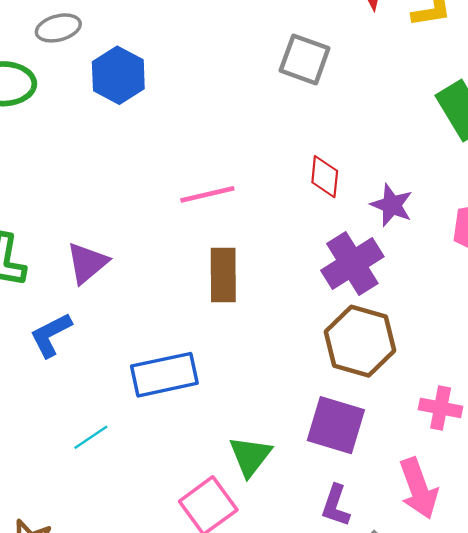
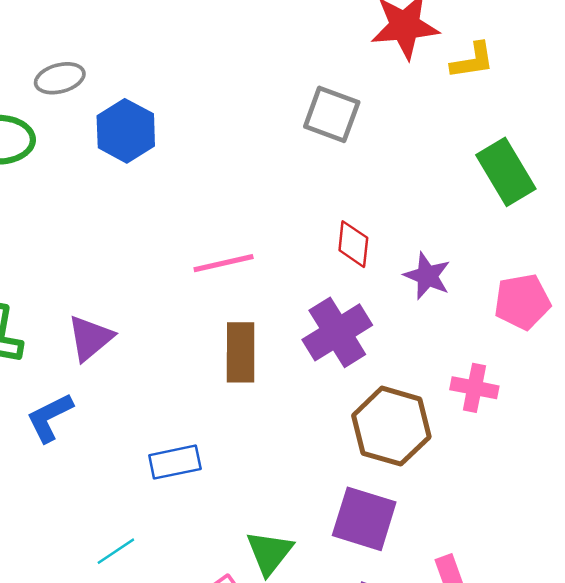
purple cross: (352, 263) -> (337, 332), moved
blue rectangle: (164, 375) -> (175, 462), size x0.7
pink cross: (441, 408) -> (474, 388), moved
cyan line: (91, 437) -> (116, 551), moved

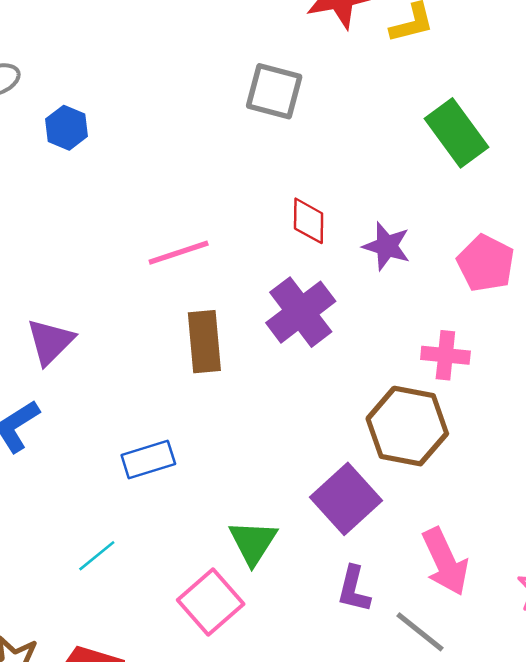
blue hexagon: (126, 131) -> (67, 128), size x0.7
pink pentagon: (522, 302) -> (486, 263), turned -30
brown hexagon: (391, 426) -> (407, 426), moved
purple square: (364, 519) -> (346, 499), turned 36

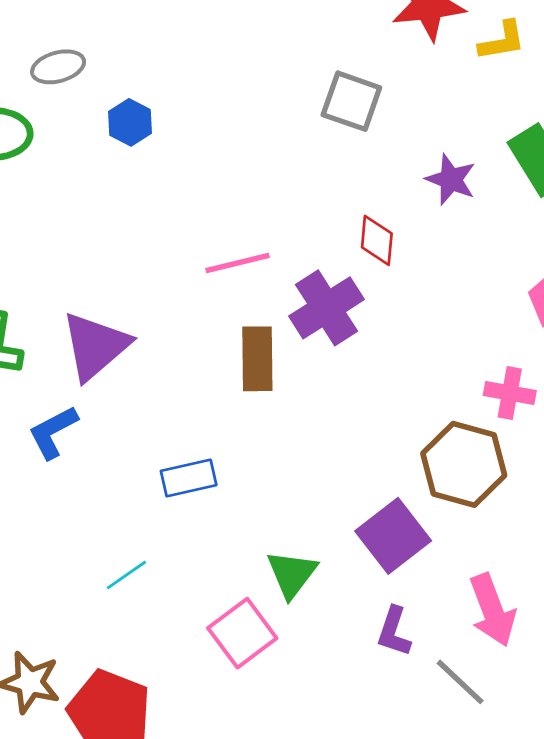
purple star: (387, 246) -> (451, 180), moved
purple cross: (301, 312) -> (327, 308), moved
purple triangle: (50, 342) -> (95, 346), size x1.4

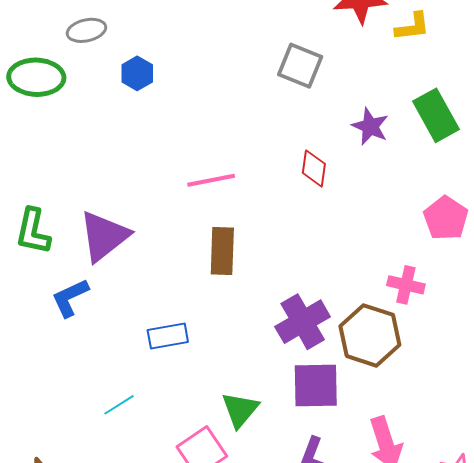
purple cross: (327, 308) -> (303, 322), moved
purple square: (393, 536) -> (316, 385), turned 34

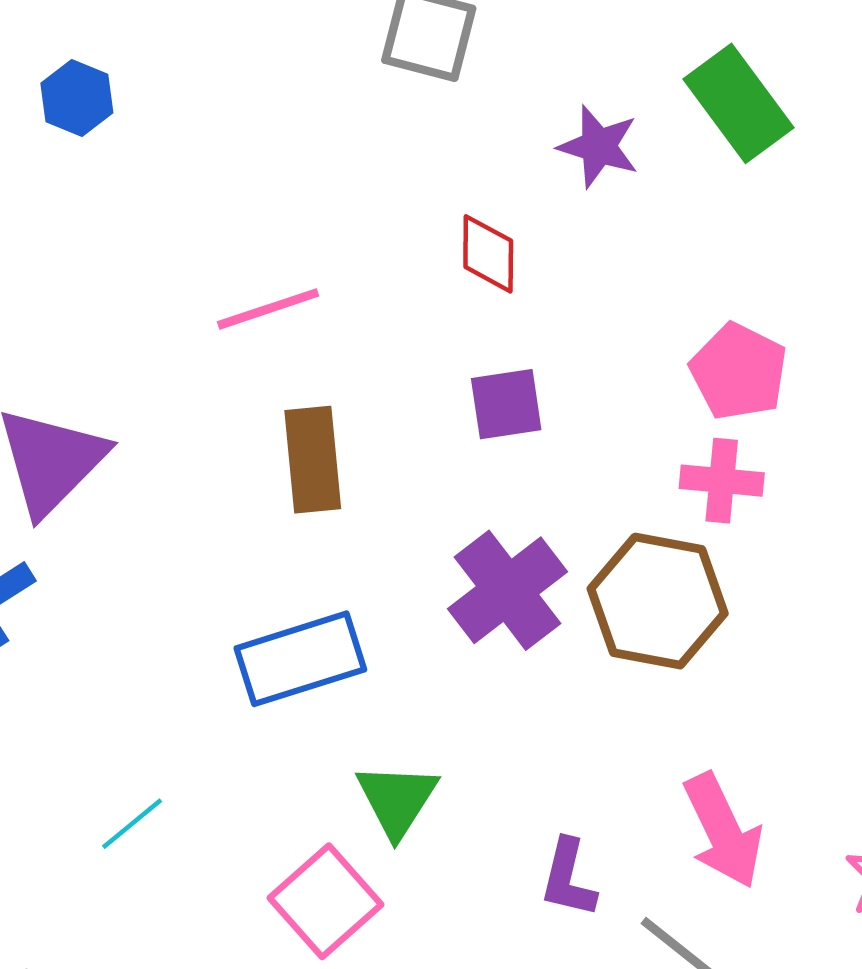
pink pentagon: (446, 218) -> (739, 372), moved
blue rectangle: (168, 336) -> (300, 659), moved, size x1.4
purple square: (316, 385) -> (506, 404), moved, size x0.7

